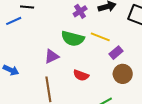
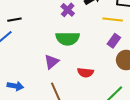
yellow line: (100, 37) -> (113, 19), moved

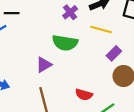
yellow line: (113, 19) -> (101, 30), moved
red semicircle: (85, 72) -> (84, 95), moved

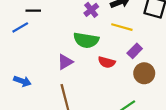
red semicircle: (84, 95) -> (107, 62), moved

